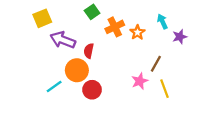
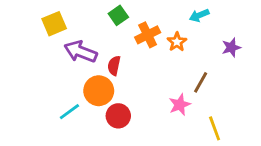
cyan arrow: (162, 22) -> (199, 15), moved, turned -88
yellow line: (165, 89) -> (215, 128), moved

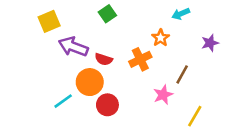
orange cross: (148, 35) -> (140, 59), moved
red semicircle: (114, 66) -> (104, 59), turned -84
yellow line: (215, 128) -> (195, 116), turned 50

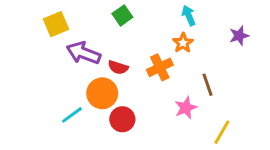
cyan arrow: (181, 14) -> (189, 15), moved, turned 90
purple star: (210, 43) -> (239, 36), moved
brown line: (182, 74) -> (207, 85), turned -48

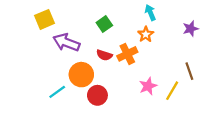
green square: (122, 15) -> (104, 24), moved
red semicircle: (118, 67) -> (104, 55), moved
brown line: (207, 85) -> (189, 71), moved
yellow line: (222, 132) -> (172, 91), moved

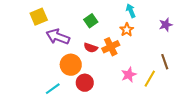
cyan line: (57, 92) -> (53, 89), moved

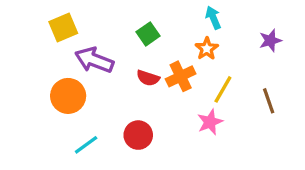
orange circle: (71, 65) -> (68, 96), moved
yellow line: (150, 79) -> (223, 89), moved

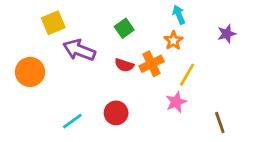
orange circle: (68, 96) -> (30, 72), moved
brown line: (269, 101) -> (220, 122), moved

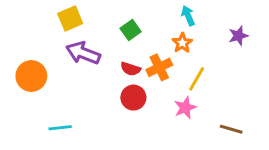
yellow square: (53, 23) -> (70, 18), moved
red circle: (116, 113) -> (133, 98), moved
cyan line: (72, 121) -> (60, 128), moved, turned 30
brown line: (220, 122) -> (231, 129), turned -55

